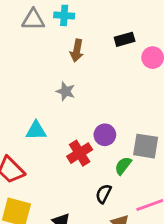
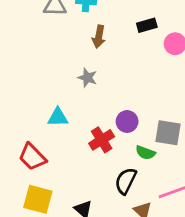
green semicircle: (123, 166) -> (145, 153), turned -108
black semicircle: (103, 194) -> (126, 181), size x1.4

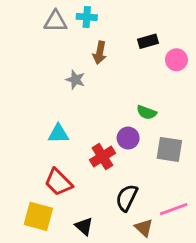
gray star: (87, 78) -> (75, 80), moved
green semicircle: (145, 153) -> (147, 112), moved
red trapezoid: (32, 157) -> (58, 182), moved

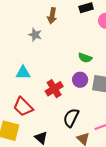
purple circle: (128, 138) -> (80, 80), moved

